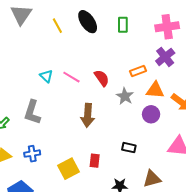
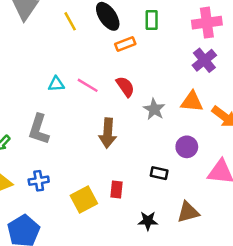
orange rectangle: (138, 71) -> (125, 44), moved
cyan triangle: (46, 76) -> (56, 84), turned -48
purple circle: (151, 114) -> (187, 147), moved

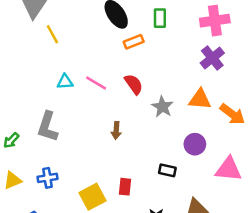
yellow line: (70, 21) -> (52, 34), moved
brown arrow: (108, 133) -> (116, 130), size x0.6

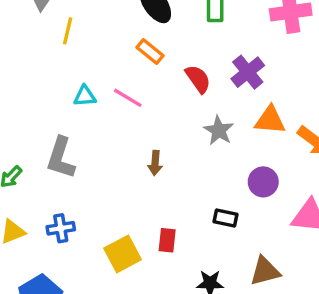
yellow line: (52, 34) -> (68, 31), turned 42
orange rectangle: (134, 42) -> (150, 51), moved, turned 60
purple cross: (212, 58) -> (248, 72), moved
red semicircle: (134, 84) -> (198, 79), moved

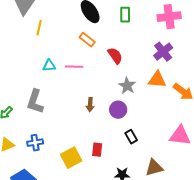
purple cross: (248, 72) -> (163, 52), moved
pink line: (128, 98) -> (74, 67), turned -30
purple circle: (263, 182) -> (118, 110), moved
black rectangle: (225, 218) -> (131, 137), turned 48

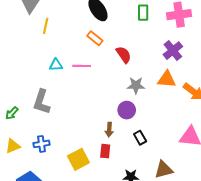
green rectangle: (125, 15) -> (143, 13), moved
gray star: (127, 86) -> (136, 85), turned -30
brown arrow: (90, 105) -> (109, 130), moved

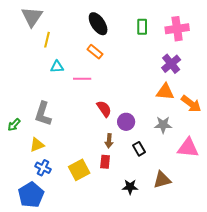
red semicircle: (124, 55) -> (104, 109), moved
cyan triangle: (56, 65) -> (57, 67), moved
gray star: (136, 85) -> (163, 125), moved
blue cross: (42, 144) -> (43, 168), moved, turned 35
yellow triangle: (13, 146) -> (37, 145), moved

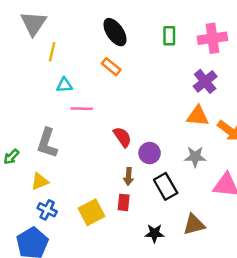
pink line: (82, 79) -> (82, 109), moved
black rectangle: (139, 149) -> (166, 186), size x1.5

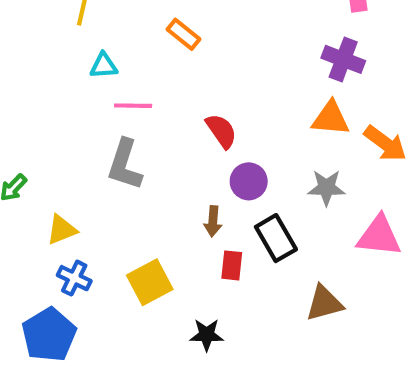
purple cross: (205, 81) -> (343, 59), turned -30
red semicircle: (122, 137) -> (221, 131), moved
gray L-shape: (47, 143) -> (125, 165), moved
red rectangle: (124, 202) -> (232, 265), moved
black star: (154, 233) -> (207, 335), moved

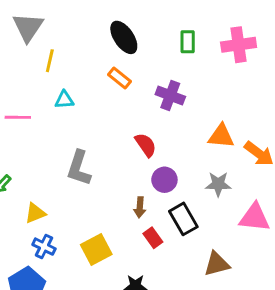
purple cross: (343, 59) -> (170, 95), moved
pink line: (133, 106) -> (18, 117), moved
red rectangle: (232, 265) -> (153, 238), turned -42

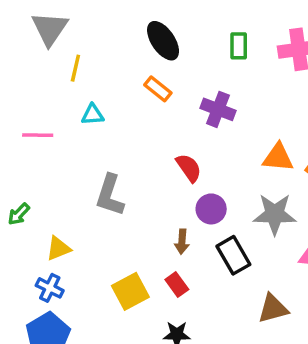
gray star: (218, 184) -> (275, 214), size x1.4
red rectangle: (153, 238) -> (177, 285), moved
blue cross: (44, 247) -> (50, 288), moved

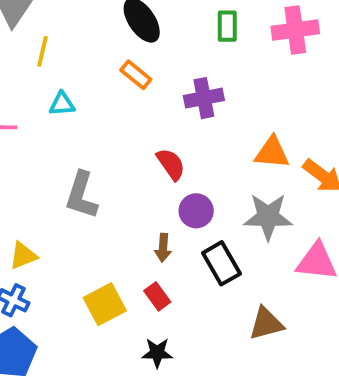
purple cross: (218, 109) -> (204, 98), turned -32

